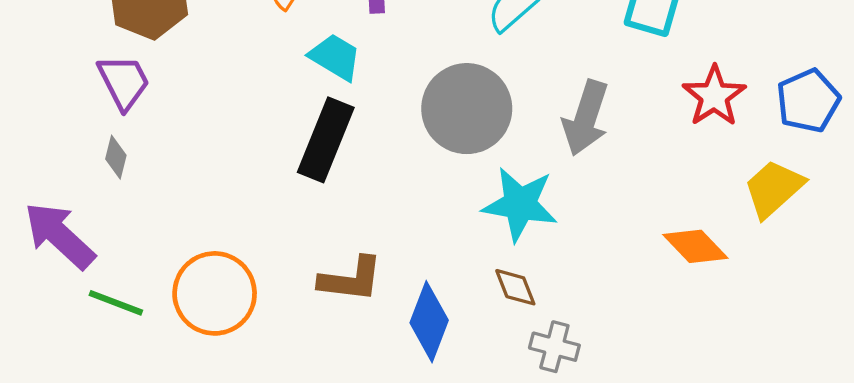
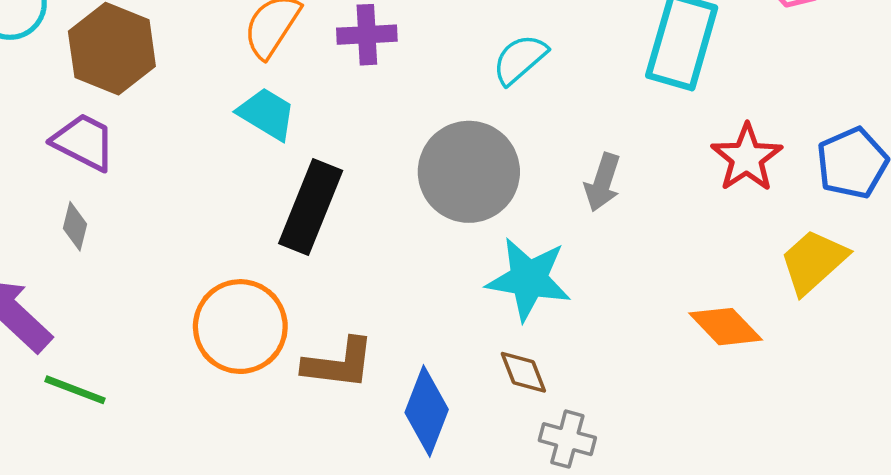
cyan trapezoid: (335, 57) -> (267, 114), moved
purple trapezoid: (124, 82) -> (84, 142), turned -36
gray arrow: (586, 118) -> (603, 182), size x0.7
orange circle: (215, 293) -> (240, 327), moved

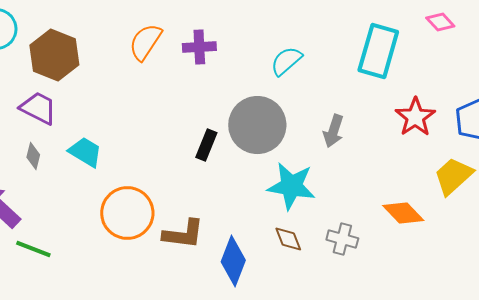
cyan trapezoid: (267, 114) -> (85, 152), moved
black rectangle: (311, 207) -> (206, 145), moved, size x0.6
gray cross: (567, 439) -> (342, 239), moved

